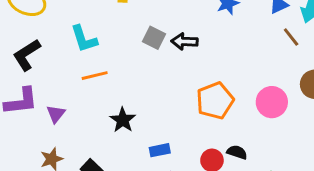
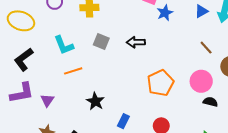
brown line: (291, 37) -> (206, 48), moved
gray square: (154, 38) -> (101, 42), moved
blue rectangle: (160, 150) -> (123, 121), turned -48
black semicircle: (237, 152) -> (210, 102), moved

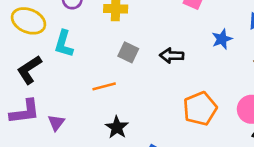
blue star: (165, 13) -> (222, 39), moved
cyan L-shape: (64, 45) -> (64, 44), moved, turned 35
orange line: (73, 71) -> (104, 86), moved

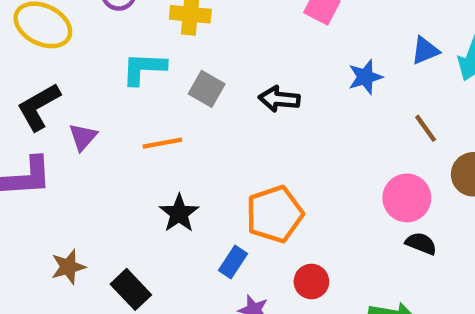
cyan L-shape: (64, 44) -> (144, 68), moved, turned 72
orange pentagon: (200, 109) -> (275, 214), moved
purple triangle: (56, 123) -> (83, 137), moved

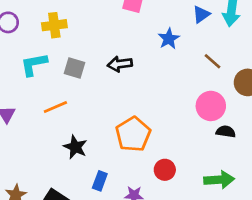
blue rectangle: (233, 262) -> (100, 181), moved

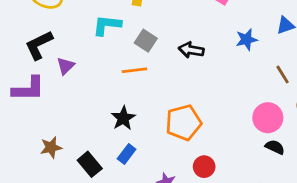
orange line: (55, 107) -> (134, 70), moved
blue rectangle: (100, 181) -> (127, 154), moved

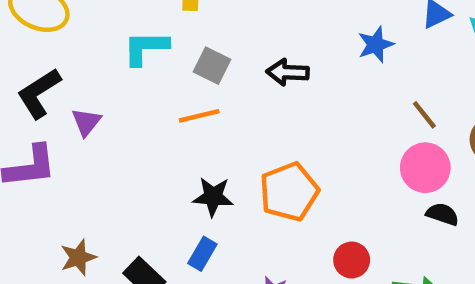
brown line: (283, 75) -> (424, 115), moved
black star: (123, 118) -> (213, 197), moved, turned -30
red circle: (204, 167) -> (352, 260), moved

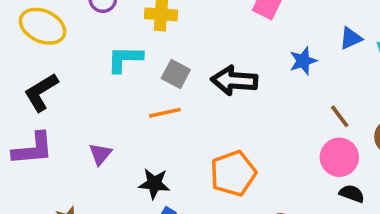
black arrow: (288, 72) -> (234, 81), size x1.4
purple triangle: (86, 122) -> (100, 154), moved
black star: (213, 197) -> (154, 184), moved

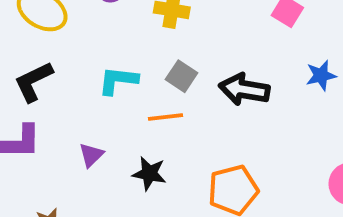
cyan L-shape: (125, 59) -> (118, 80), moved
black star: (154, 184) -> (149, 173), moved

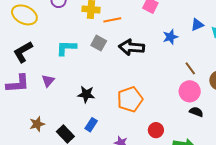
orange line: (166, 117) -> (112, 20), moved
purple triangle: (91, 155) -> (48, 81), moved

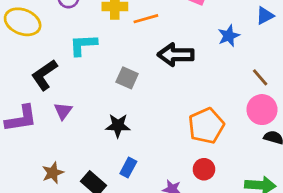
gray square: (99, 43) -> (127, 78), moved
cyan L-shape: (66, 48) -> (83, 45), moved
black L-shape: (23, 52) -> (44, 75), moved
orange pentagon: (130, 99) -> (206, 126), moved
red circle: (156, 130) -> (204, 169), moved

